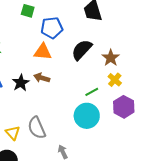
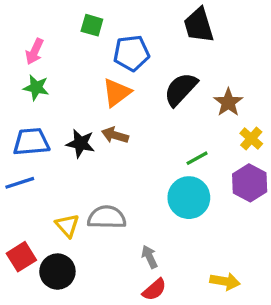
orange triangle: (43, 52) -> (117, 93), turned -42
yellow cross: (115, 80) -> (251, 138), moved
black star: (21, 83) -> (80, 143), turned -30
gray semicircle: (37, 128) -> (107, 217), turned 115

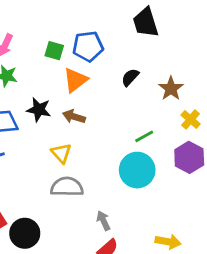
green square: (92, 25) -> (54, 51), moved
black semicircle: (181, 89) -> (130, 77), size x0.6
black star: (80, 143) -> (39, 110), moved
yellow triangle: (67, 226) -> (61, 153), moved

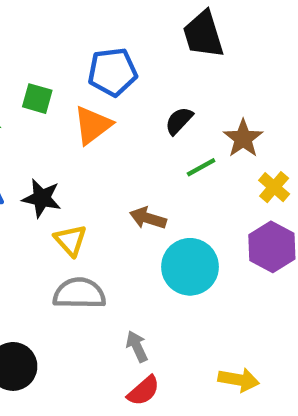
green square: (54, 51) -> (37, 99), moved
black star: (39, 110) -> (42, 198), moved
brown arrow: (74, 117) -> (148, 218), moved
green line: (144, 136) -> (201, 167), moved

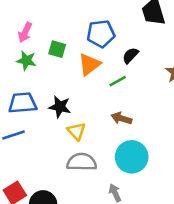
black semicircle: (179, 121) -> (130, 55), moved
green line: (201, 167) -> (118, 81), moved
cyan circle: (190, 267) -> (132, 157), moved

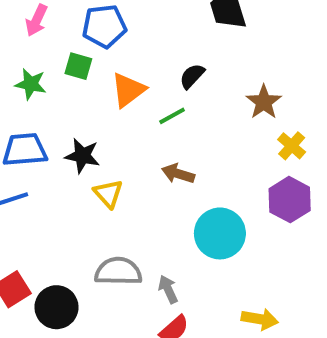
pink arrow: (25, 32) -> (37, 20), moved
blue pentagon: (101, 34) -> (104, 26), moved
cyan circle: (132, 157) -> (220, 233), moved
gray semicircle: (82, 162) -> (118, 271), moved

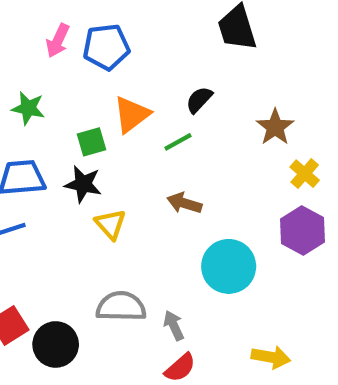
pink arrow: (37, 20) -> (58, 41), moved
green square: (78, 66) -> (91, 142), moved, turned -32

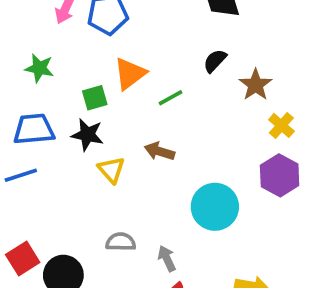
black semicircle: (199, 100) -> (215, 61), moved
brown arrow: (184, 203) -> (159, 151), moved
gray semicircle: (121, 306) -> (121, 242), size x0.7

